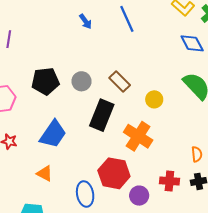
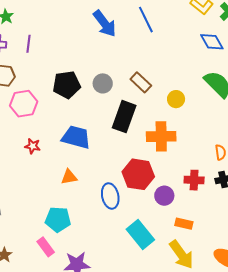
blue arrow: (86, 21) -> (105, 24), size x1.8
blue trapezoid: (53, 134) -> (76, 137), turned -108
orange cross: (138, 136) -> (161, 136), turned -32
orange triangle: (45, 174) -> (69, 177), turned -36

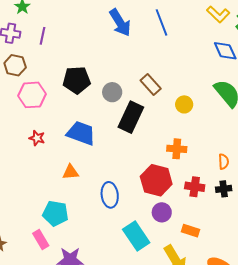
gray circle: (103, 83) -> (112, 92), moved
orange cross: (161, 136) -> (177, 149), moved, size x0.7
red hexagon: (138, 174) -> (156, 180), moved
purple circle: (164, 196) -> (162, 212), moved
orange rectangle: (184, 224) -> (190, 231), moved

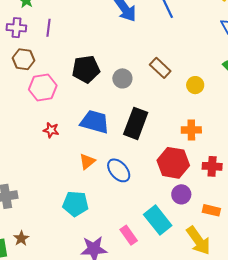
black rectangle: (131, 117) -> (136, 123), moved
orange triangle: (71, 172) -> (87, 161), turned -30
blue ellipse: (110, 195) -> (119, 170), moved, turned -30
pink rectangle: (41, 240) -> (129, 235), moved

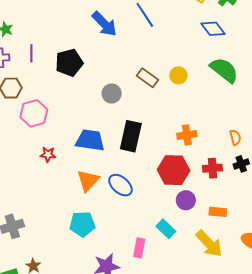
black pentagon: (86, 69) -> (69, 63), moved
yellow circle: (195, 85) -> (178, 75), moved
orange triangle: (87, 161) -> (88, 181), size x1.4
cyan rectangle: (158, 220) -> (166, 229), size x0.7
pink rectangle: (129, 235) -> (139, 248), turned 54

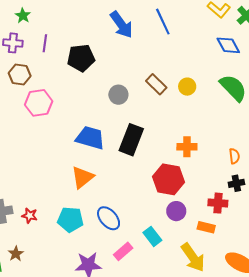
red star: (48, 154) -> (30, 216), moved
red cross: (212, 168) -> (218, 203), moved
blue ellipse: (120, 185) -> (109, 218), moved
pink rectangle: (139, 248) -> (123, 251), turned 30

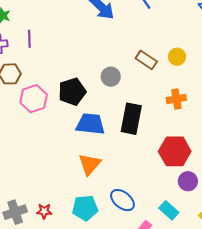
black pentagon: (81, 58) -> (72, 92), moved
orange cross: (187, 147) -> (176, 99), moved

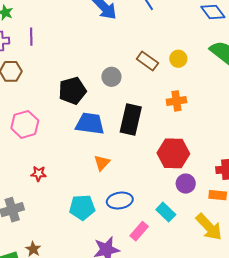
pink hexagon: (34, 99) -> (25, 124), moved
orange triangle: (90, 164) -> (102, 163), moved, size x0.7
blue ellipse: (122, 200) -> (120, 201), turned -50
red star: (44, 211) -> (39, 174), moved

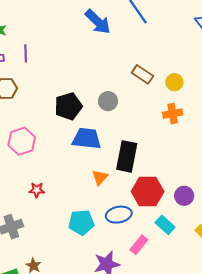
yellow circle: (178, 59) -> (174, 82), moved
gray circle: (111, 77) -> (108, 101), moved
black rectangle: (131, 119) -> (127, 156), moved
red hexagon: (173, 153) -> (148, 192), moved

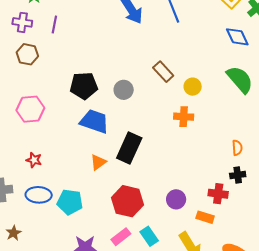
red hexagon: (148, 192) -> (127, 201), moved
blue ellipse: (119, 215) -> (39, 195), moved
cyan rectangle: (165, 225) -> (149, 236), moved

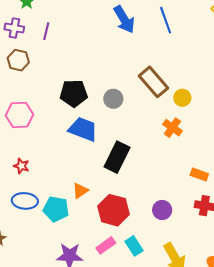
brown rectangle: (163, 72) -> (154, 82), size x1.4
orange cross: (184, 117) -> (172, 128), turned 30
orange triangle: (98, 162) -> (80, 191), moved
orange rectangle: (205, 217) -> (199, 174), moved

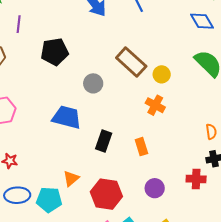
black pentagon: (74, 93) -> (55, 52), moved
black rectangle: (117, 157) -> (104, 141), size x0.7
orange rectangle: (199, 174) -> (141, 147), moved, turned 60

